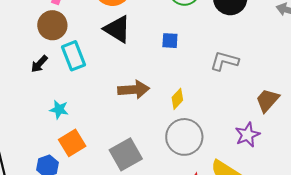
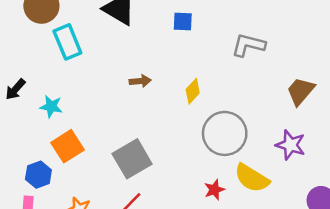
black arrow: (39, 64) -> (15, 89), moved
brown arrow: (134, 90) -> (140, 81), size x0.6
purple star: (247, 135) -> (290, 145), moved, turned -30
gray circle: (184, 137) -> (225, 133), moved

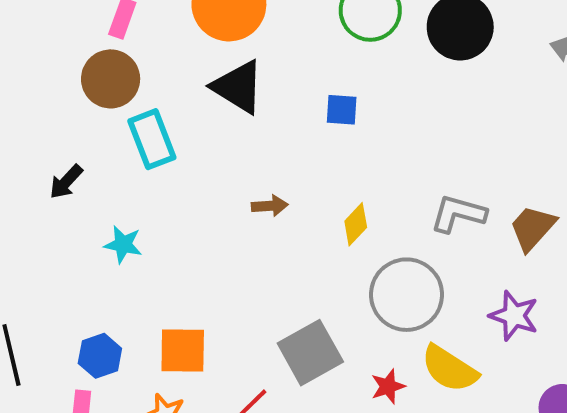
gray L-shape: (248, 45) -> (458, 214), moved
black arrow: (15, 89) -> (66, 182), moved
orange square: (68, 146) -> (183, 351), moved, turned 32
gray square: (132, 159) -> (310, 353), moved

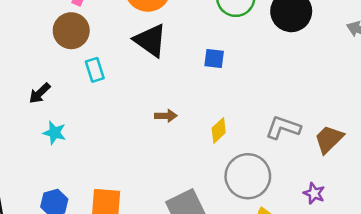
cyan rectangle: (152, 139) -> (95, 70), size x0.7
cyan star: (123, 244) -> (54, 133), moved
purple star: (514, 316) -> (314, 193), size x0.7

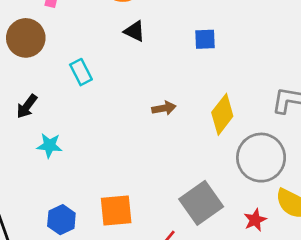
brown circle: (71, 31) -> (26, 38), moved
black triangle: (150, 40) -> (135, 31), size x0.6
yellow diamond: (219, 130) -> (222, 114), size x1.4

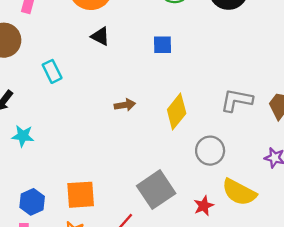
gray circle: (261, 158) -> (210, 151), size x0.7

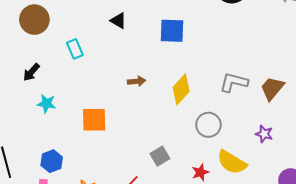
blue square: (163, 45) -> (172, 31), size x1.5
gray square: (156, 190) -> (160, 156), size x0.6
orange square: (81, 195) -> (94, 120), moved

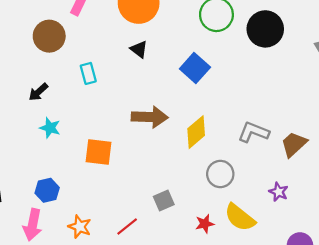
blue square: (172, 31) -> (195, 68), turned 32
brown arrow: (137, 81) -> (150, 117), size x1.8

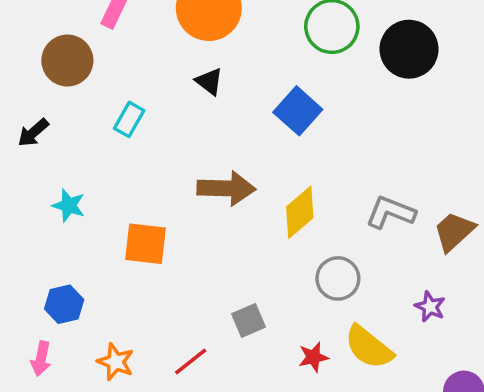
cyan rectangle: (88, 73) -> (129, 119), turned 45
black arrow: (38, 92) -> (33, 133), moved
pink arrow: (32, 225) -> (41, 359), size x0.7

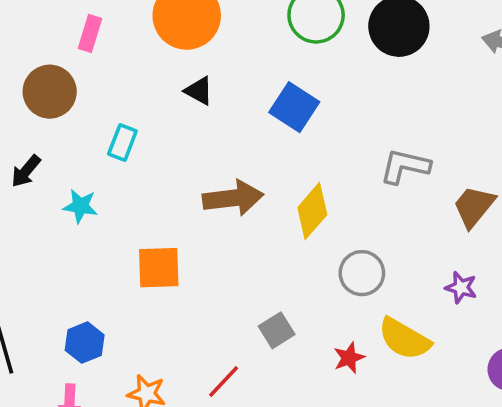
cyan star: (69, 205) -> (80, 206), moved
gray L-shape: (390, 212) -> (405, 166), moved

